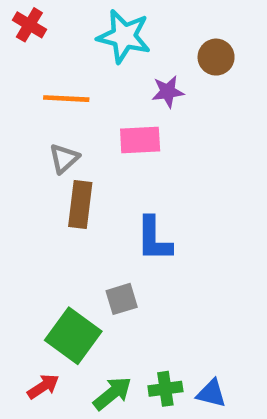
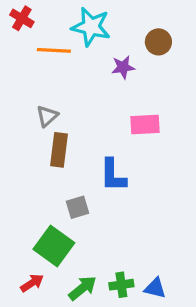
orange line: (66, 99) -> (54, 50), moved
pink rectangle: (140, 140) -> (145, 125), moved
gray square: (122, 299) -> (77, 207), moved

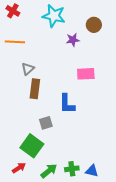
orange line: (54, 50) -> (15, 42), moved

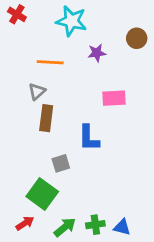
brown circle: (94, 25) -> (137, 38), moved
orange line: (15, 42) -> (50, 62), moved

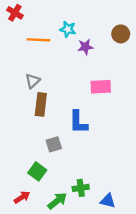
cyan star: (71, 21) -> (68, 29), moved, size x0.6
orange line: (50, 62) -> (38, 40), moved
green square: (42, 194) -> (37, 171), size x0.7
green cross: (95, 225) -> (81, 188), moved

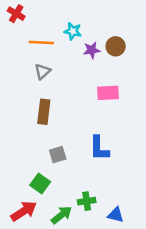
brown circle: (121, 34) -> (116, 46), moved
gray triangle: (33, 81) -> (43, 72), moved
blue L-shape: (78, 122) -> (99, 148), moved
red arrow: (22, 197) -> (24, 211), size x1.5

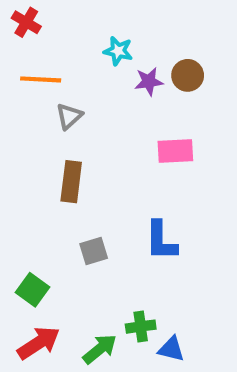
orange line: (41, 43) -> (41, 79), moved
green square: (40, 183) -> (32, 290), moved
blue triangle: (116, 215) -> (171, 349), moved

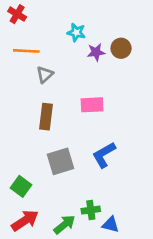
pink rectangle: (175, 151) -> (92, 105), moved
blue L-shape: (161, 241) -> (104, 155), turned 60
gray square: (94, 251) -> (61, 161), size x1.5

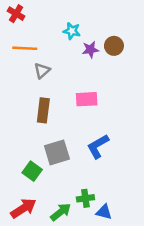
green square: (21, 186) -> (32, 171), moved

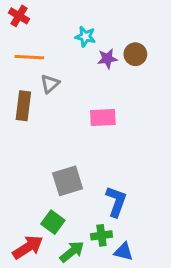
brown rectangle: (43, 110) -> (23, 106), moved
blue L-shape: (98, 146) -> (116, 202), moved, turned 140
green square: (32, 171) -> (53, 222), moved

